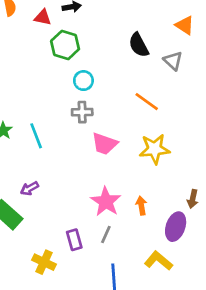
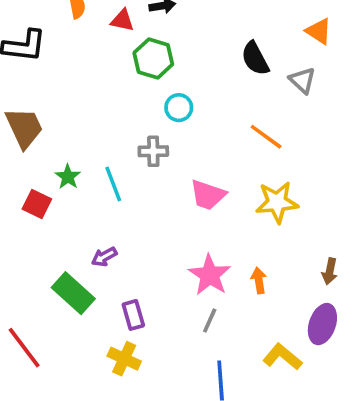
gray cross: (82, 112) -> (153, 151), moved
purple ellipse: (176, 227) -> (322, 324), moved
purple rectangle: (74, 240) -> (133, 315), moved

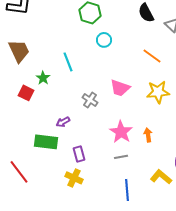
gray cross: (153, 151) -> (90, 100), moved, turned 35
cyan line: (113, 184) -> (68, 62), moved
green rectangle: (73, 293) -> (46, 142), turned -35
gray line: (210, 320) -> (121, 157), turned 56

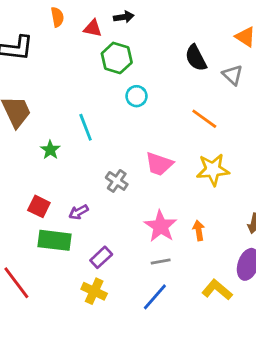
red square: (26, 93) -> (39, 206), moved
purple rectangle: (79, 154) -> (101, 257), turned 63
blue line: (127, 190) -> (155, 297), moved, turned 45

